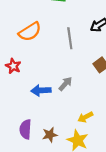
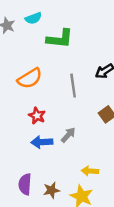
red star: (13, 66) -> (37, 116), moved
yellow arrow: (85, 117) -> (90, 171), turned 32

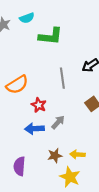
orange semicircle: (30, 78) -> (17, 85), moved
red star: (37, 116) -> (39, 105), moved
brown star: (51, 190) -> (55, 156), moved

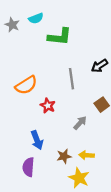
gray arrow: (58, 122) -> (80, 123), moved
blue arrow: (34, 129) -> (37, 140), moved, turned -108

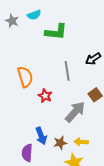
orange semicircle: (26, 85) -> (25, 77), turned -75
gray arrow: (80, 123) -> (75, 112), size x1.6
blue arrow: (37, 140) -> (41, 136), moved

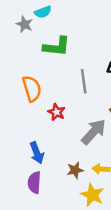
gray star: (12, 21) -> (24, 24), moved
green L-shape: (56, 32) -> (57, 47), moved
blue arrow: (41, 136) -> (37, 153), moved

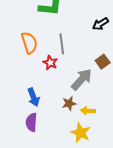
gray line: (84, 81) -> (62, 44), moved
brown star: (75, 170) -> (69, 103), moved

